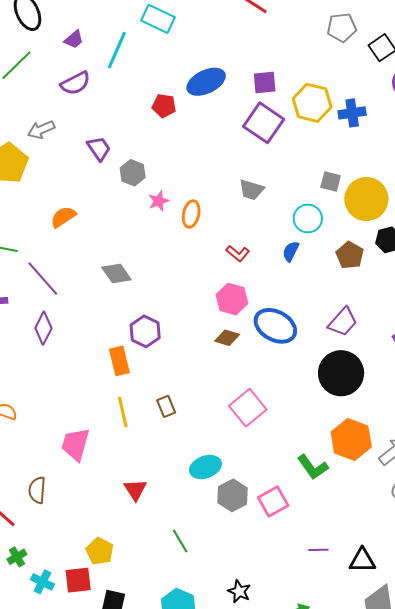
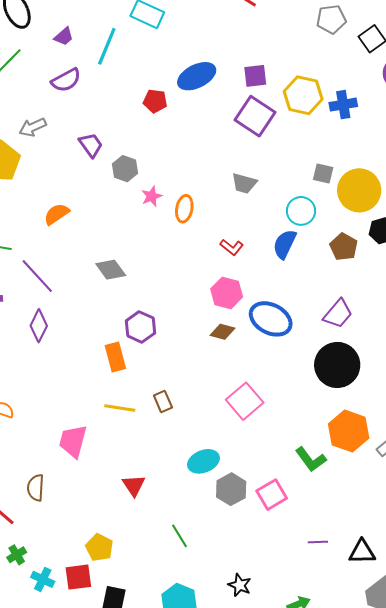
blue semicircle: (291, 251) -> (285, 244), size x1.4
yellow line: (123, 412) -> (120, 408), turned -68

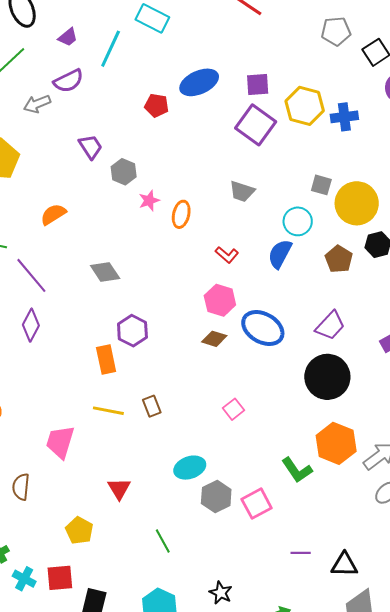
gray arrow: (33, 127) -> (37, 104), moved
pink square: (245, 401) -> (233, 409), size x0.6
yellow pentagon: (99, 548) -> (79, 530), moved

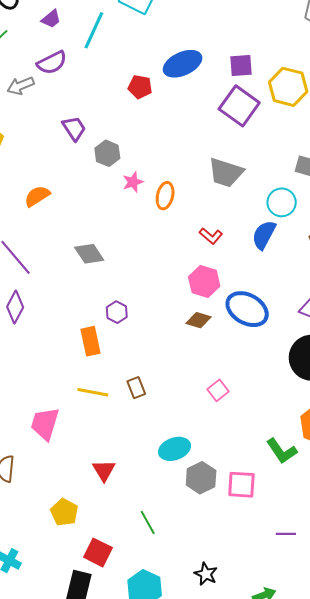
gray trapezoid: (242, 191) -> (226, 173), size x1.4
purple hexagon: (132, 331) -> (117, 312), size x0.7
pink square: (257, 504) -> (241, 485), turned 32
red square: (60, 578) -> (98, 552), moved, turned 32

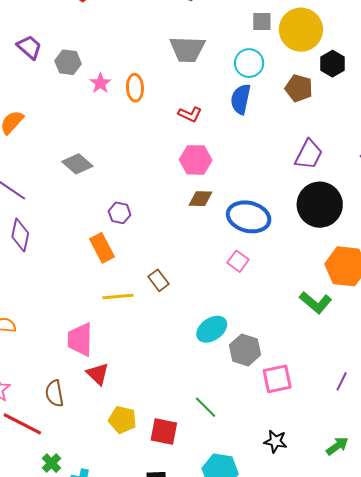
blue ellipse: (247, 309) -> (249, 217), moved
red triangle: (104, 470) -> (98, 374), moved
pink square: (241, 485) -> (277, 379), moved
purple line: (286, 534) -> (342, 381), turned -48
red square: (98, 552) -> (164, 432), moved

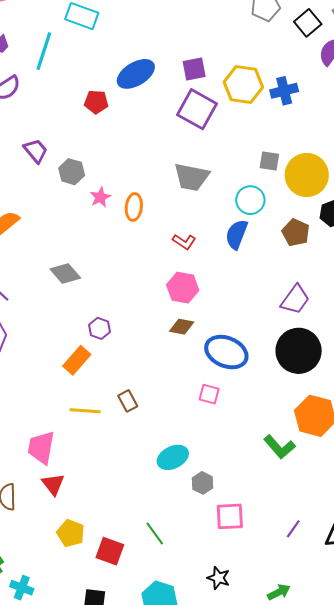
orange rectangle: (102, 248) -> (77, 360), turned 60
pink square: (238, 261) -> (209, 394), turned -30
gray hexagon: (245, 350) -> (202, 483), size x0.7

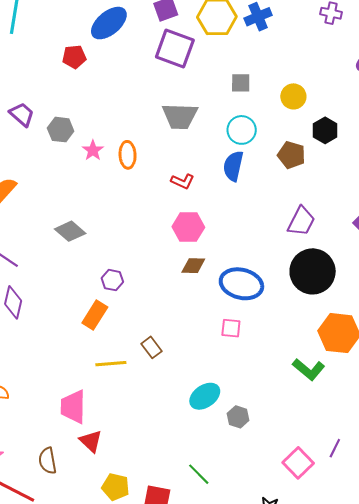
gray square: (269, 161) -> (241, 83), moved
yellow circle: (307, 175) -> (293, 96), size x0.6
pink square: (230, 516) -> (298, 463), moved, turned -32

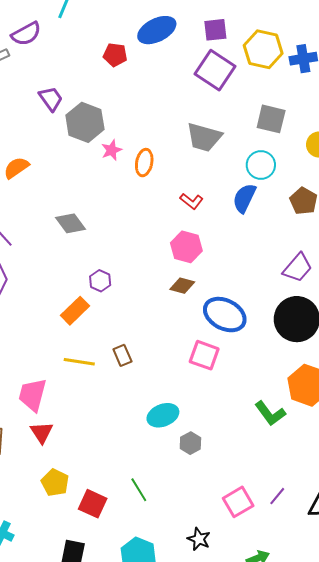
gray square: (241, 83) -> (271, 119), size x1.4
gray hexagon: (61, 130) -> (85, 122), size x1.5
pink square: (231, 328) -> (204, 355), size x1.4

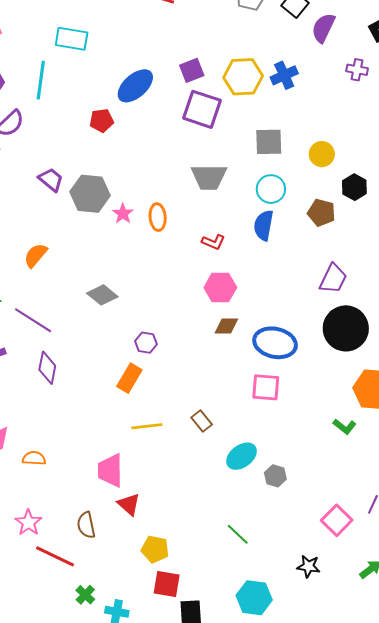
brown rectangle: (122, 355) -> (202, 421), moved
green L-shape: (270, 413) -> (345, 426), size x0.7
red square: (93, 504) -> (167, 584), moved

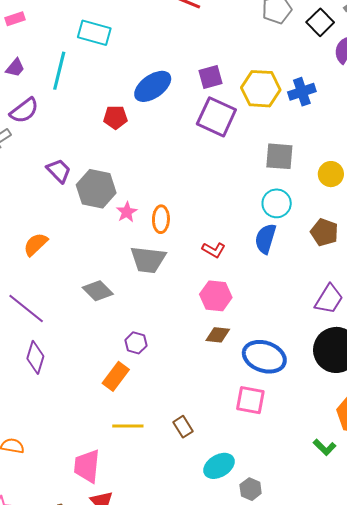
gray trapezoid: (209, 177) -> (148, 260), moved

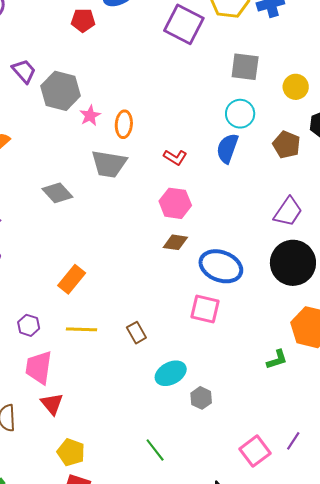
purple hexagon: (136, 343) -> (29, 325), moved
green L-shape: (325, 447) -> (277, 359), turned -65

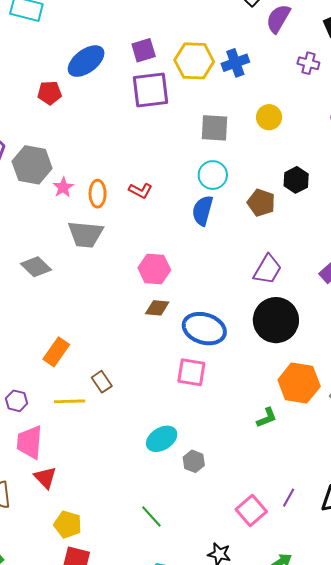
purple square: (184, 24) -> (151, 90), turned -30
yellow circle: (296, 87) -> (269, 117), moved
red L-shape: (175, 157) -> (140, 191), moved
brown rectangle: (136, 333) -> (102, 382), moved

